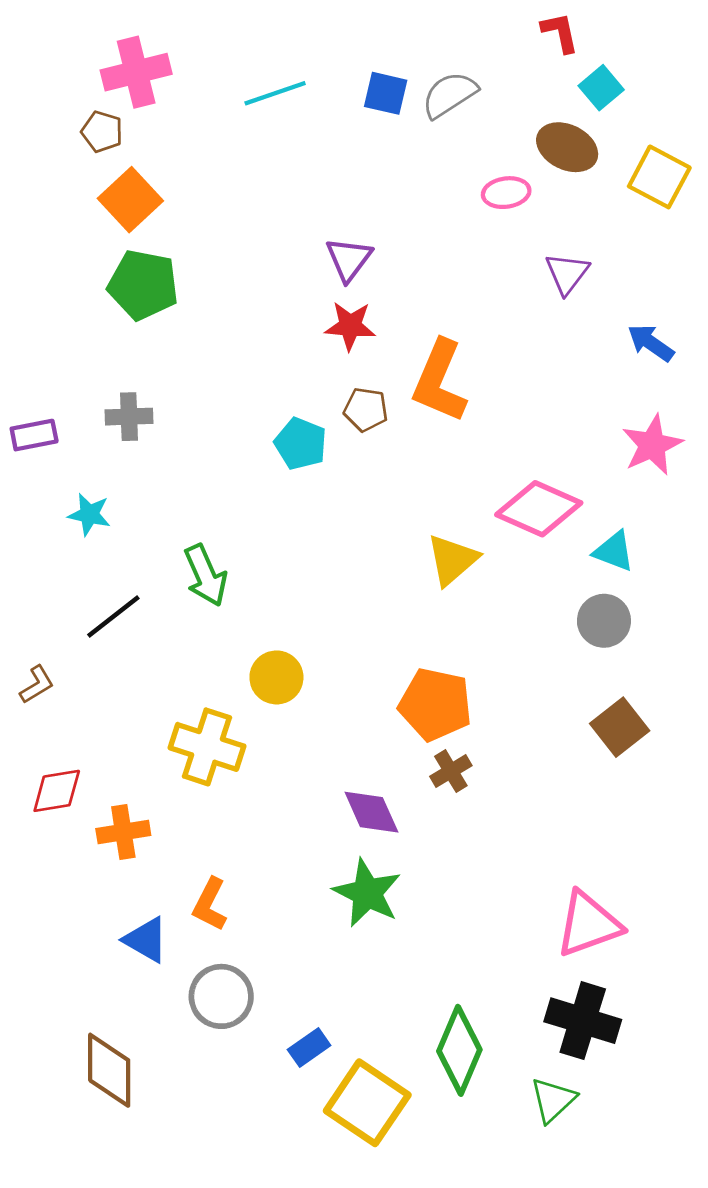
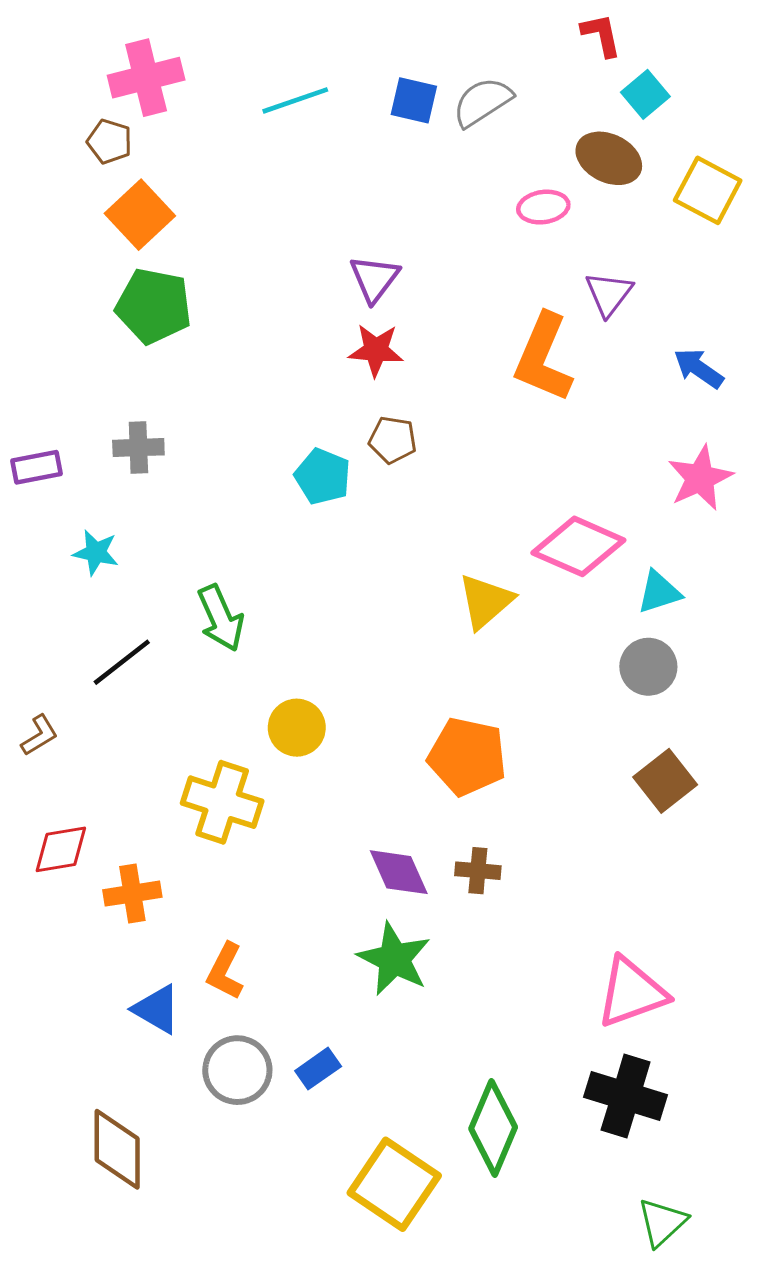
orange L-shape: (440, 381) -> (543, 358), moved
cyan triangle: (614, 551) -> (659, 592), turned -39
brown cross: (451, 771) -> (478, 871), moved, turned 36
blue rectangle: (309, 1048) -> (318, 1069), moved
green triangle: (553, 1100) -> (662, 1222), moved

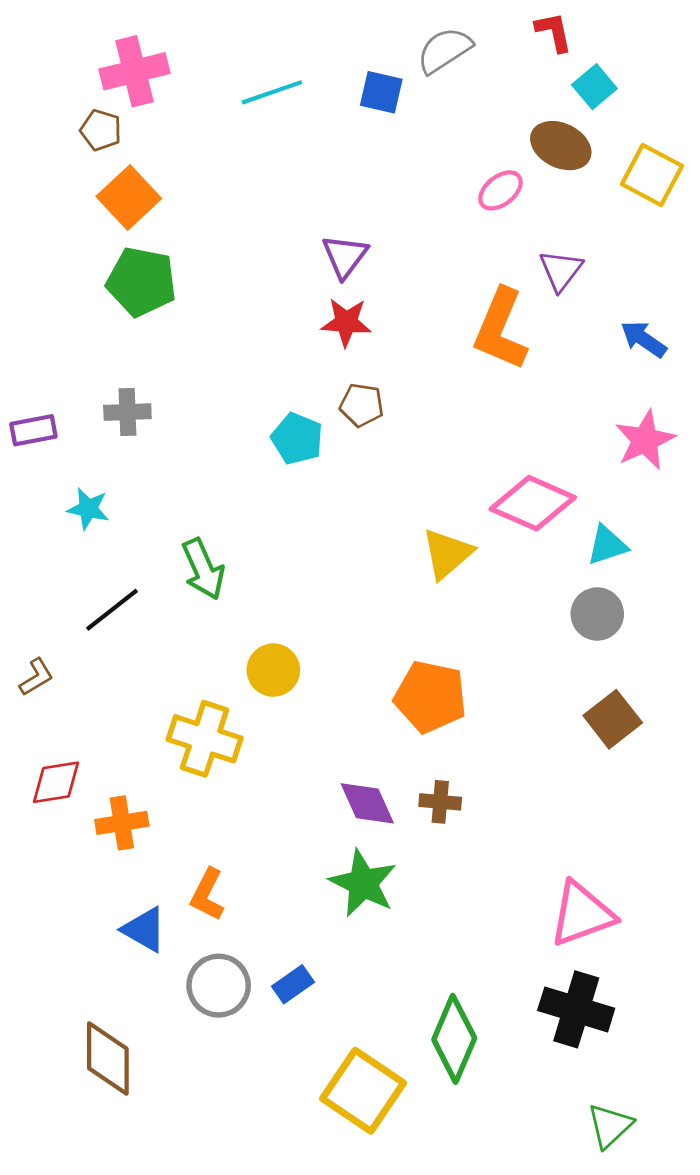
gray semicircle: (482, 102) -> (444, 50), moved
pink ellipse: (543, 207) -> (500, 190), turned -30

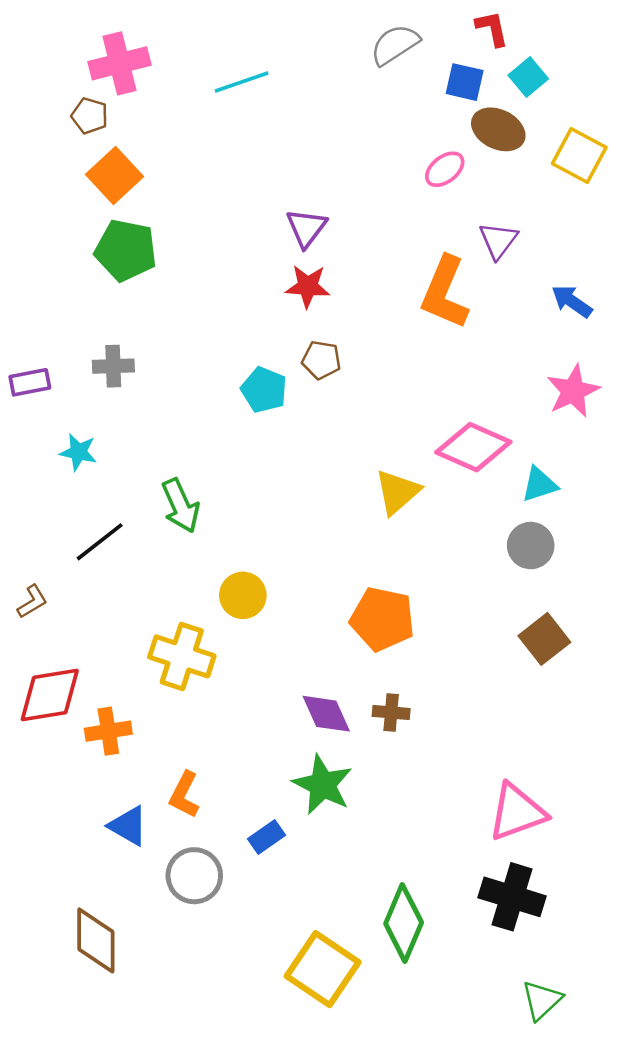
blue square: (381, 92) -> (465, 82), moved
red diamond: (56, 782) -> (50, 695), size x1.4
blue rectangle: (293, 984) -> (267, 837), moved

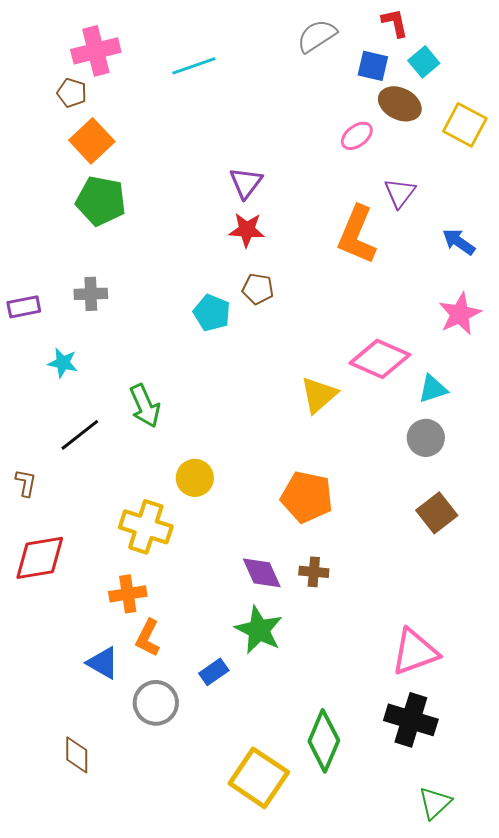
brown L-shape: (32, 602) -> (26, 483), turned -48
orange cross: (108, 731) -> (128, 594), moved
brown diamond: (96, 940) -> (77, 755), size x0.7

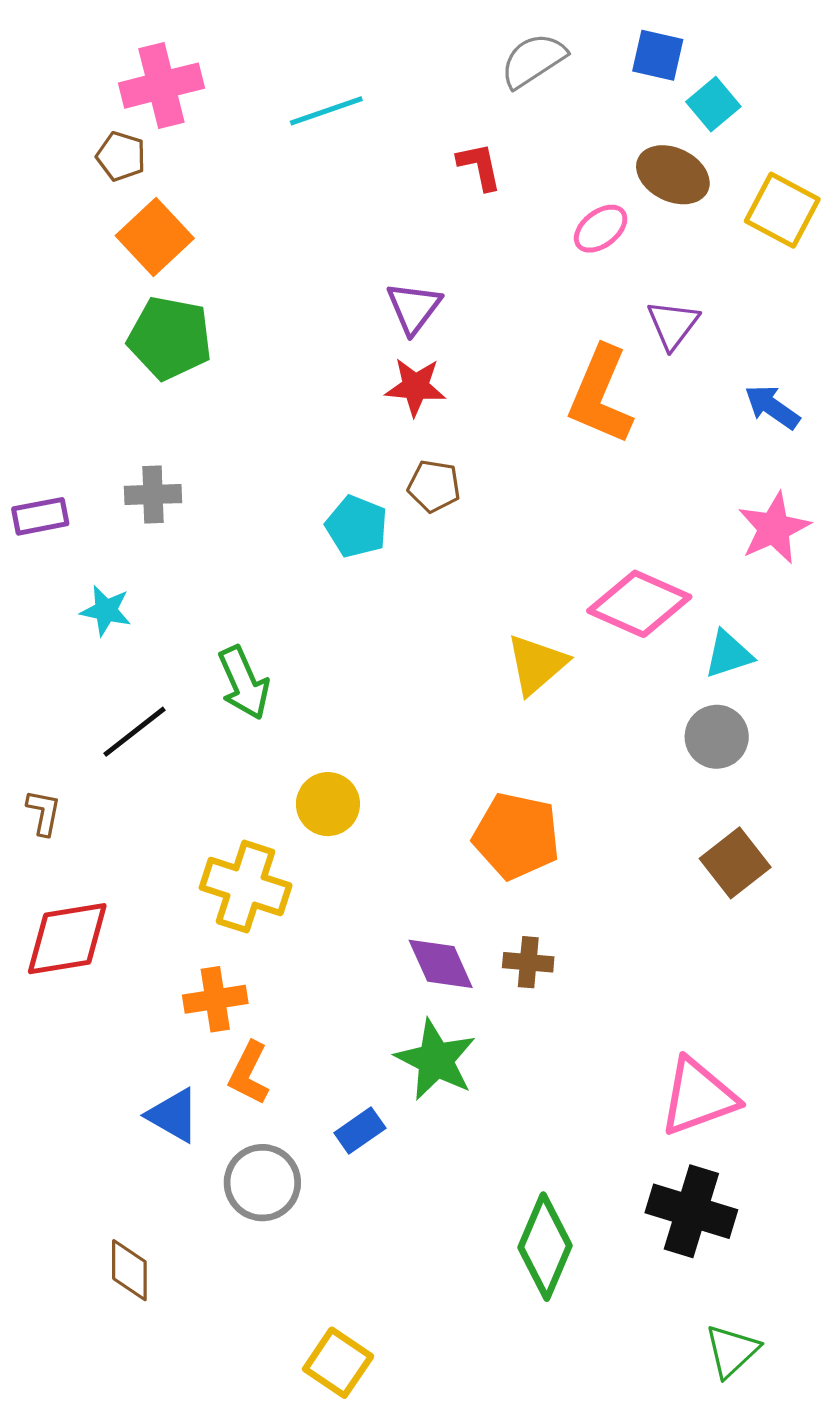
red L-shape: (395, 23) -> (479, 166), moved
blue square: (373, 66) -> (658, 55), moved
yellow square: (259, 778) -> (338, 1363), moved, size x0.7

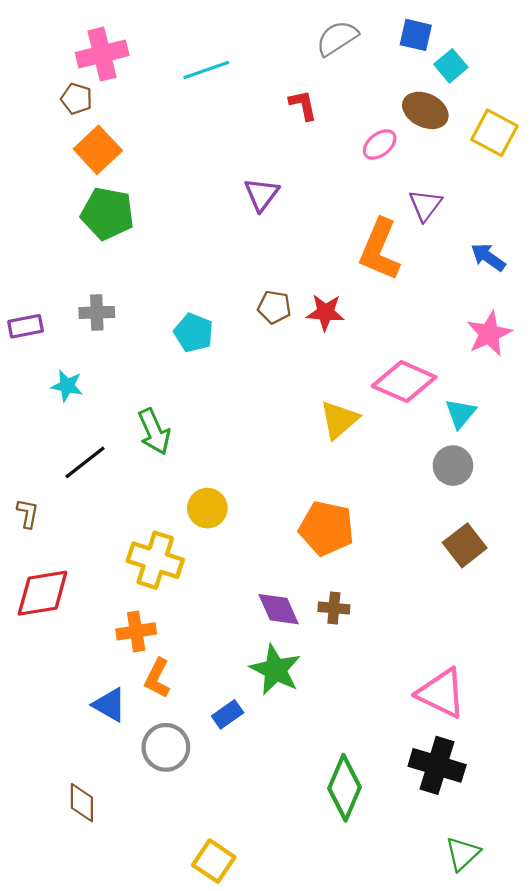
red star: (415, 387) -> (325, 312), moved
cyan pentagon: (357, 526) -> (194, 333), moved
cyan triangle: (728, 654) -> (460, 413), turned -32
pink triangle: (698, 1097) -> (441, 693), turned 46

